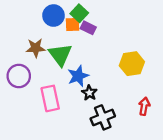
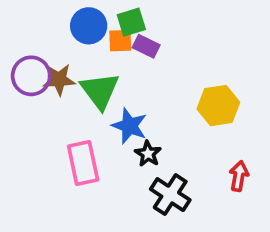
green square: (79, 13) -> (131, 22), turned 30
purple circle: (19, 76) -> (31, 76), moved
blue star: (78, 76) -> (129, 126), turned -30
black cross: (103, 117) -> (170, 195), turned -35

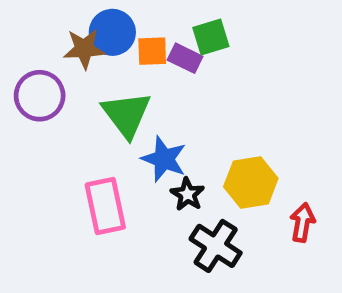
green square: (131, 22) -> (211, 37), moved
brown star: (59, 80) -> (84, 49), moved
yellow hexagon: (218, 106) -> (251, 183), moved

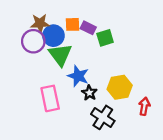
blue circle: (112, 32) -> (53, 36), moved
green square: (211, 37) -> (105, 38), moved
purple circle: (40, 96) -> (33, 41), moved

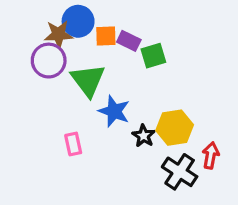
blue circle: (53, 36) -> (78, 21), moved
black star: (89, 93) -> (144, 136), moved
pink rectangle: (50, 98) -> (73, 144), size x0.6
black cross: (103, 117) -> (180, 172), moved

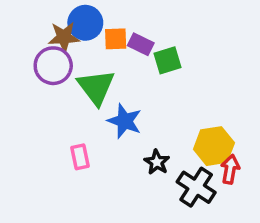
yellow hexagon: (175, 128) -> (214, 146), moved
black star: (144, 136) -> (157, 162), moved

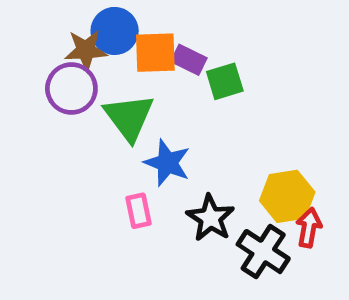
orange square: (116, 39) -> (155, 53), size x1.4
pink rectangle: (80, 157) -> (139, 211), moved
black star: (157, 162) -> (210, 218), size x1.4

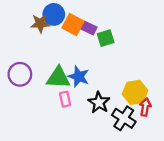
orange square: (155, 53) -> (73, 25), turned 30
purple circle: (71, 89) -> (20, 74), moved
green triangle: (129, 117) -> (58, 78), moved, turned -50

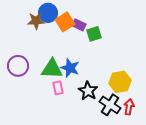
orange square: (73, 25) -> (65, 22), turned 30
red arrow: (145, 107) -> (129, 107), moved

